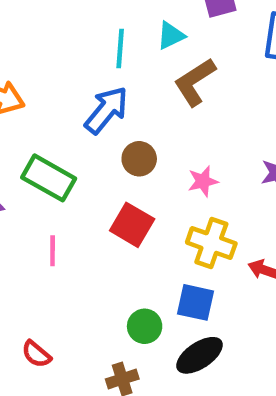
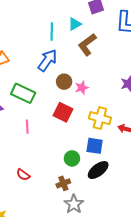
pink star: (203, 181) -> (82, 88), moved

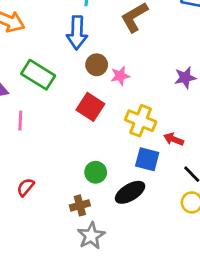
blue arrow: (47, 60) -> (77, 33), turned 140
pink line: (27, 127) -> (20, 120), moved
blue square: (95, 146) -> (147, 159), moved
red semicircle: (23, 175) -> (26, 187), turned 88

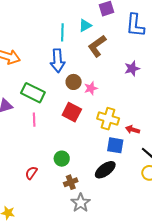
purple star: (185, 78) -> (132, 69), moved
pink line: (20, 120) -> (34, 120), moved
green circle: (96, 172) -> (62, 159), moved

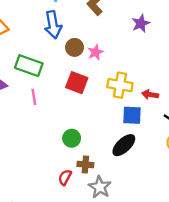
red semicircle: (31, 173) -> (65, 177), moved
brown cross: (71, 182) -> (85, 164), turned 32

